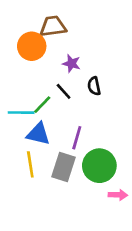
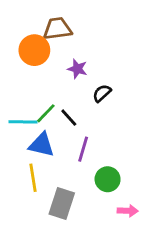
black semicircle: (94, 86) -> (102, 93), turned 60
black line: (64, 91) -> (69, 118), moved
green circle: (99, 166) -> (108, 179), size x0.7
gray rectangle: (64, 167) -> (62, 204), moved

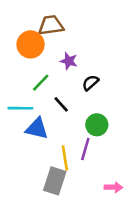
green line: (46, 113) -> (41, 83), moved
purple line: (83, 149) -> (85, 149), moved
yellow line: (33, 178) -> (65, 158), moved
green circle: (108, 179) -> (97, 125), moved

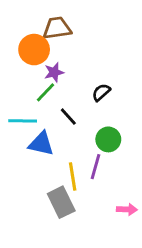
purple star: (69, 61) -> (54, 72), moved, turned -30
gray rectangle: (55, 181) -> (61, 202), turned -44

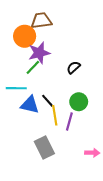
purple star: (54, 72) -> (39, 53), size x1.5
black line: (68, 117) -> (47, 101), moved
yellow line: (73, 177) -> (55, 115), moved

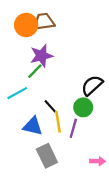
orange circle: (25, 36) -> (26, 25), moved
black semicircle: (73, 67) -> (92, 85), moved, size x1.5
cyan line: (16, 88) -> (17, 93), turned -30
blue triangle: (30, 105) -> (33, 126), moved

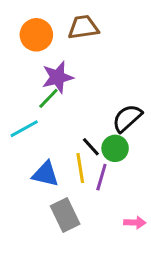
brown trapezoid: (44, 22) -> (83, 27), moved
black line: (50, 106) -> (91, 147), moved

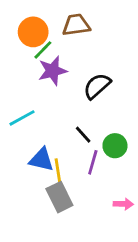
green line: (48, 98) -> (43, 50), moved
black semicircle: (127, 118) -> (97, 86), moved
green circle: (115, 148) -> (115, 146), moved
yellow line: (80, 168) -> (58, 172), moved

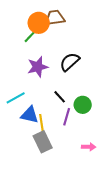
orange circle: (33, 32) -> (39, 23), moved
purple star: (53, 71) -> (38, 67), moved
cyan line: (22, 118) -> (16, 98), moved

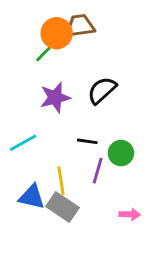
black line: (60, 97) -> (87, 141), turned -40
blue triangle: (30, 115) -> (32, 197), moved
gray rectangle: (43, 142) -> (62, 207), turned -30

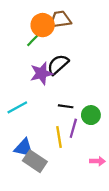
black semicircle: (102, 90) -> (58, 65), moved
yellow line: (61, 181) -> (59, 137), moved
gray rectangle: (62, 207) -> (35, 161), moved

